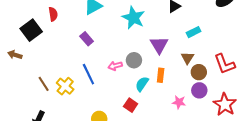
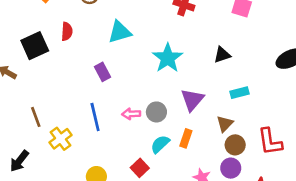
yellow cross: (65, 86) -> (61, 139), moved

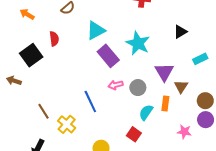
purple rectangle: (102, 72) -> (108, 56), moved, size x1.5
pink arrow: (131, 114) -> (116, 85), moved
brown triangle: (225, 124) -> (181, 87), moved

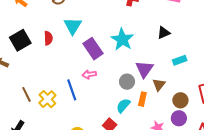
cyan triangle: (96, 30) -> (73, 26), moved, turned -36
red semicircle: (54, 39) -> (48, 38), moved
pink arrow: (116, 85) -> (89, 74), moved
gray circle: (138, 88) -> (127, 82), moved
yellow cross: (67, 124) -> (47, 99), moved

